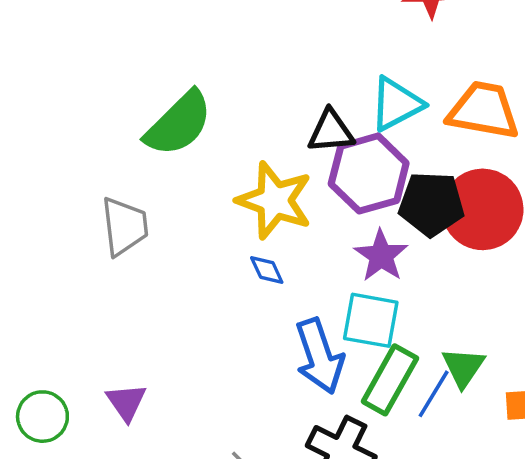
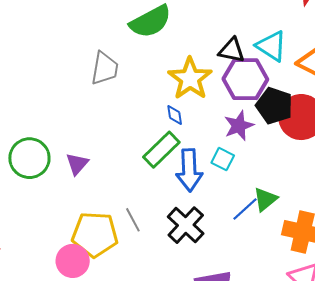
cyan triangle: (396, 104) -> (271, 46), turned 44
cyan square: (371, 320) -> (223, 159), size x0.7
green rectangle: (390, 380) -> (161, 150), moved
green circle: (42, 417) -> (29, 158), size x1.4

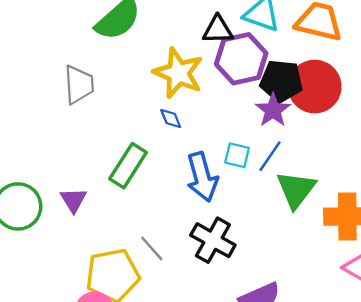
purple star: (239, 126) -> (273, 110), moved
green rectangle: (161, 150) -> (128, 166), moved
green triangle: (265, 199) -> (296, 190), size x1.4
blue line: (245, 209) -> (270, 156), moved

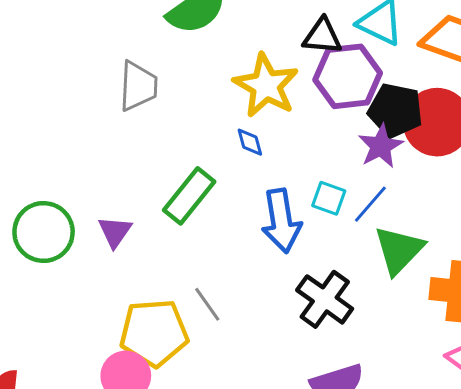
black cross: (213, 240) -> (325, 299), moved

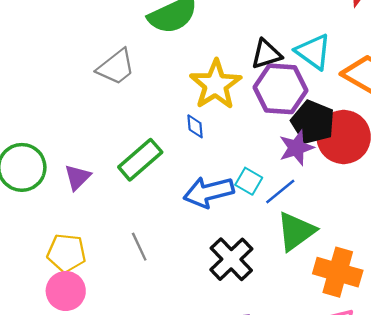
black triangle: (322, 36) -> (266, 54), turned -32
gray trapezoid: (138, 86) -> (116, 67), turned 39
blue arrow: (281, 221) -> (209, 192), turned 75
yellow pentagon: (154, 333) -> (66, 253), moved, size x0.7

